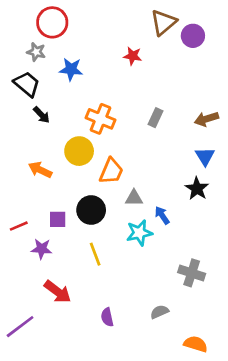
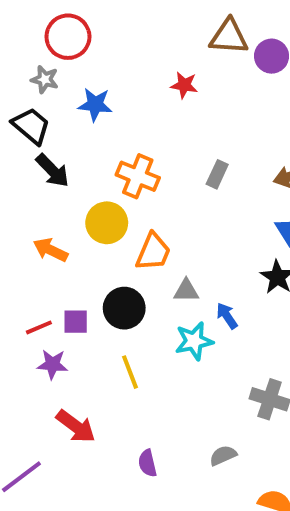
brown triangle: (163, 22) -> (229, 37), turned 44
black arrow: (42, 115) -> (52, 170), size x1.4
red line: (19, 226) -> (39, 327), moved

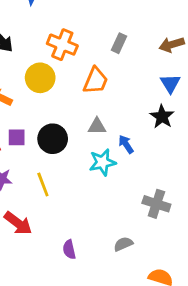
orange trapezoid: (153, 252) -> (96, 81), moved
purple square: (76, 322) -> (17, 137), moved
yellow line: (130, 372) -> (43, 184), moved

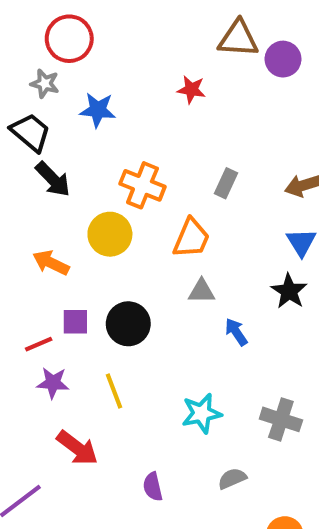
gray triangle: (97, 126) -> (202, 291), moved
cyan star: (102, 162) -> (202, 413), moved

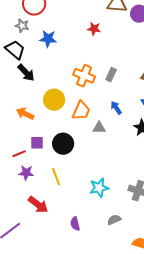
orange cross: (142, 185) -> (84, 76), moved
orange trapezoid: (191, 238) -> (81, 111), moved
blue arrow: (236, 332) -> (116, 108), moved

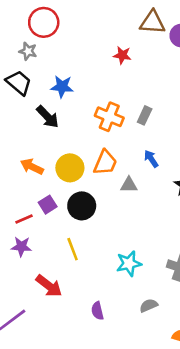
blue star: (48, 39) -> (62, 87), moved
black arrow: (26, 73) -> (48, 117), moved
yellow circle: (54, 100) -> (70, 168), moved
purple square: (37, 143) -> (48, 205), turned -32
purple star: (26, 173) -> (21, 247), moved

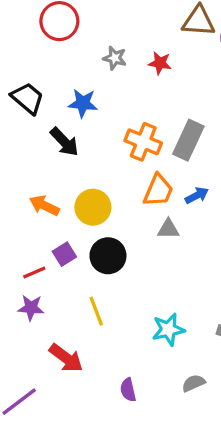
gray star: (28, 51) -> (115, 58), moved
gray rectangle: (145, 115) -> (188, 140), size x1.6
blue arrow: (151, 159) -> (197, 195), turned 96
orange trapezoid: (105, 163) -> (158, 190), moved

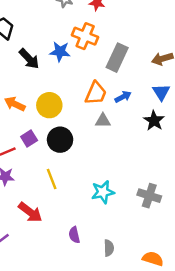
blue star: (83, 103) -> (60, 52), moved
orange cross: (143, 142) -> (85, 36), moved
gray semicircle: (193, 383) -> (109, 248), moved, turned 112

